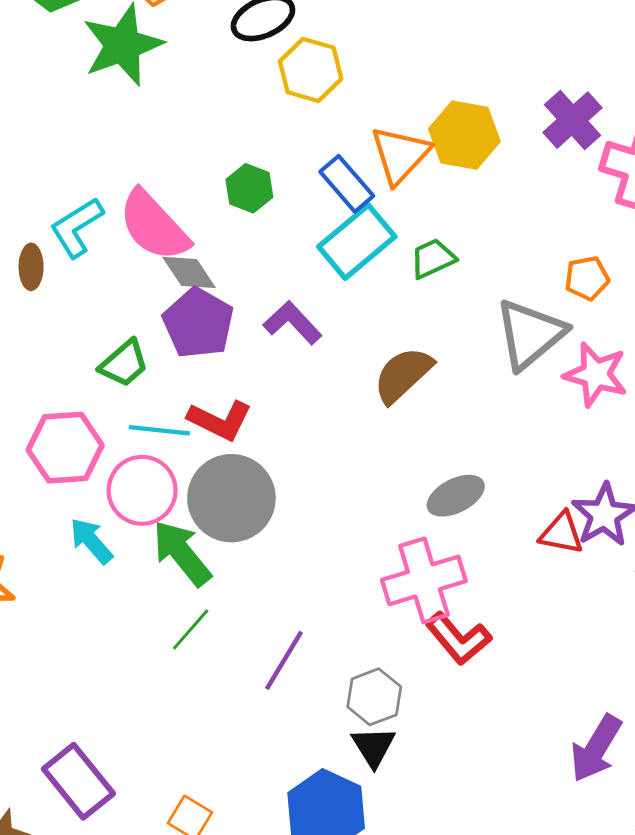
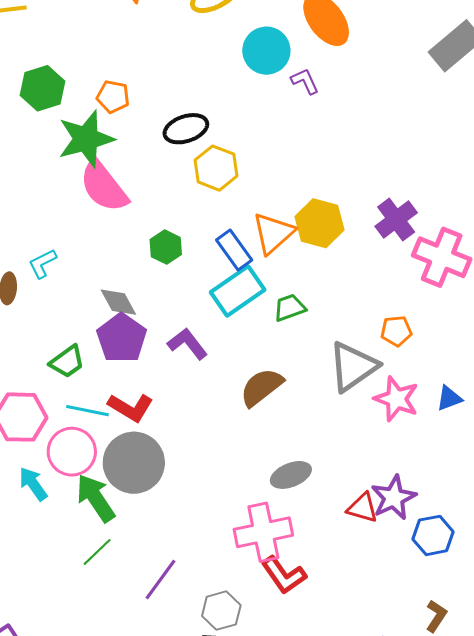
pink semicircle: (154, 226) -> (104, 186), moved
cyan L-shape: (77, 227) -> (42, 264), size x0.7

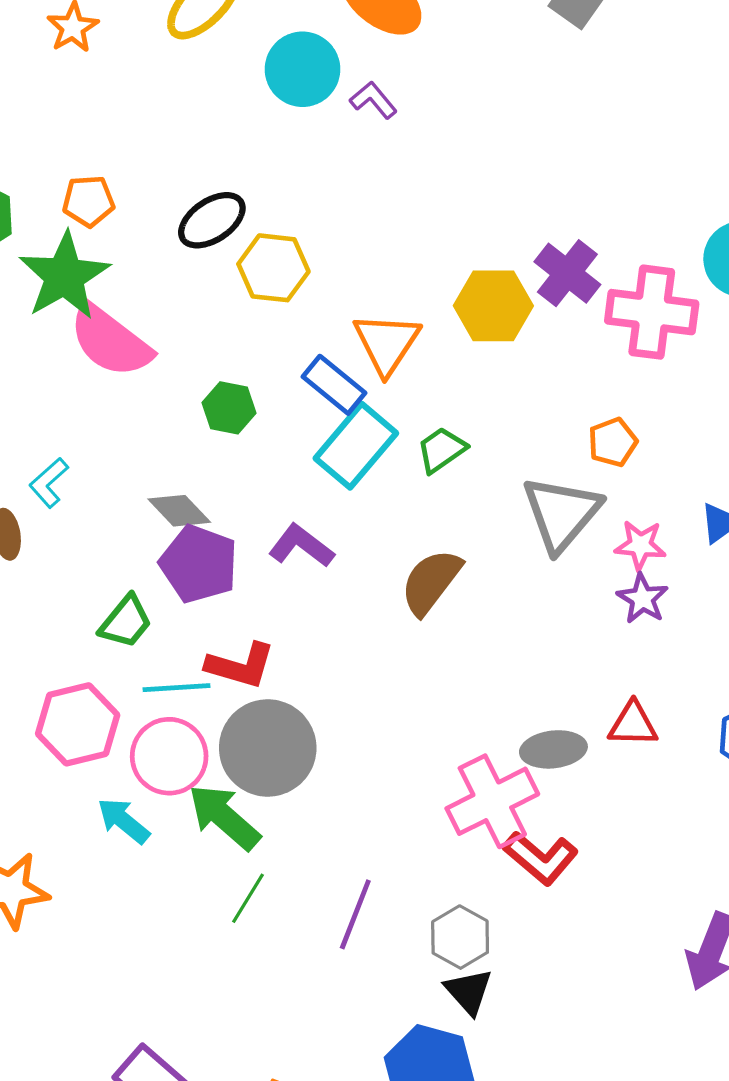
yellow hexagon: (319, 223) -> (493, 306), moved
pink star: (396, 399) -> (640, 545), size x0.7
gray ellipse: (291, 475) -> (553, 749), moved, turned 30
purple star: (394, 498) -> (642, 599), moved, size x0.7

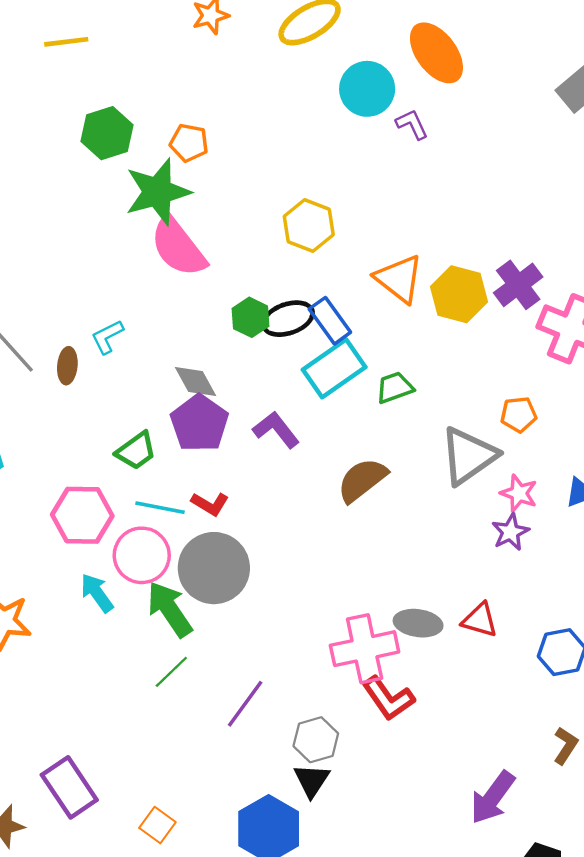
black ellipse: (212, 220) -> (288, 319), moved
orange triangle: (387, 343) -> (399, 279), moved, turned -40
red L-shape: (241, 665) -> (210, 504), size x0.7

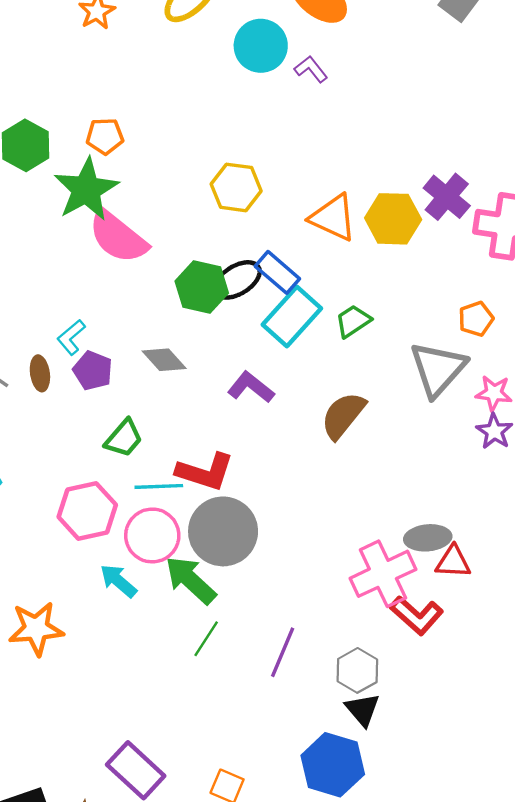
green hexagon: (250, 317) -> (202, 287), size x1.4
purple pentagon: (199, 423) -> (93, 371), moved, size x0.7
red L-shape: (210, 504) -> (205, 472), size x1.6
red triangle: (480, 620) -> (453, 562), moved

